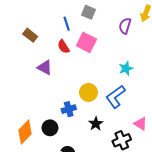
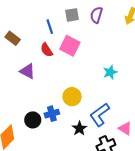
gray square: (88, 12) -> (72, 15), turned -32
purple semicircle: (125, 26) -> (96, 15), moved
blue L-shape: (116, 97) -> (100, 115), moved
black circle: (50, 128) -> (33, 120), moved

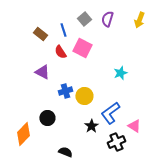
gray square: (72, 15) -> (84, 19), turned -32
brown rectangle: (13, 38) -> (40, 34), moved
blue cross: (52, 114) -> (65, 91), moved

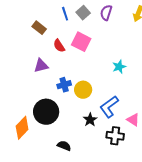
blue line: (63, 30) -> (65, 14), moved
purple triangle: (42, 72) -> (41, 66), turned -42
black circle: (47, 118) -> (46, 112), size x1.6
black cross: (116, 142) -> (115, 136), turned 30

